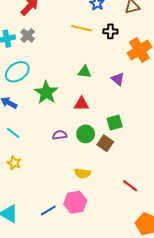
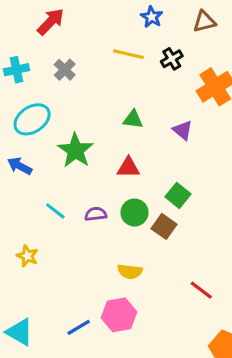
black cross: (110, 31) -> (172, 59), turned -32
gray cross: (28, 36) -> (65, 70), moved
green square: (115, 123) -> (178, 195), turned -35
cyan line: (13, 133) -> (55, 211), moved

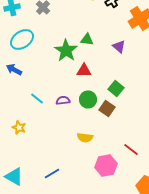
green star: (76, 150) -> (66, 50), moved
pink hexagon: (119, 315) -> (106, 166), moved

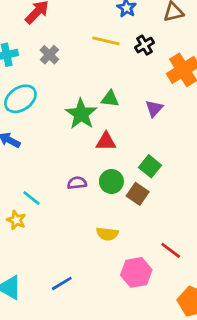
purple triangle: (119, 46) -> (154, 108), turned 32
cyan line: (37, 98) -> (31, 198), moved

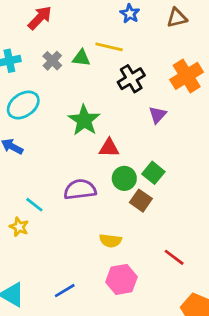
black cross: (144, 45) -> (131, 79), moved, size x1.4
green triangle: (110, 99) -> (81, 58), moved
green circle: (111, 181) -> (124, 178), moved
purple semicircle: (77, 183) -> (80, 189), size x1.6
pink hexagon: (136, 272) -> (122, 279), moved

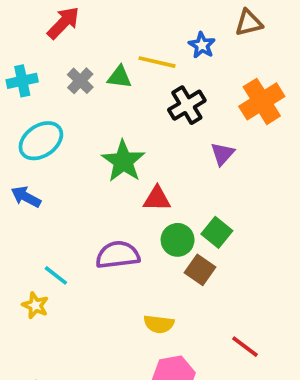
blue star: (130, 14) -> (202, 45), moved

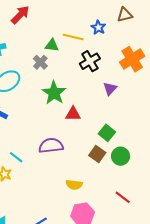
gray cross: (80, 81) -> (40, 62), moved
green circle: (178, 240) -> (121, 156), moved

